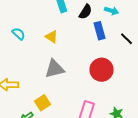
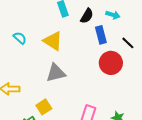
yellow triangle: (52, 37) -> (53, 41), size x1.5
red circle: (102, 70) -> (111, 63), moved

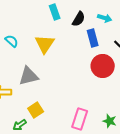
yellow triangle: (53, 41) -> (45, 44), turned 30
gray triangle: (56, 73) -> (29, 76), moved

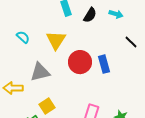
blue rectangle: (93, 38) -> (104, 64), moved
red circle: (103, 66) -> (80, 62), moved

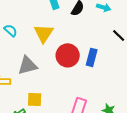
blue rectangle: (104, 64) -> (92, 57), turned 30
yellow square: (47, 106) -> (35, 99), turned 35

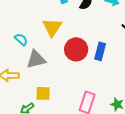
cyan semicircle: (11, 30) -> (21, 39), moved

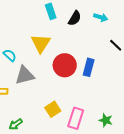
yellow square: (43, 93) -> (53, 109), moved, turned -35

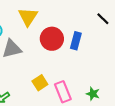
pink rectangle: (76, 118) -> (63, 92), turned -40

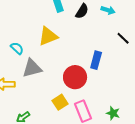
yellow triangle: (28, 17) -> (48, 36), turned 35
red circle: (52, 39) -> (75, 77), moved

